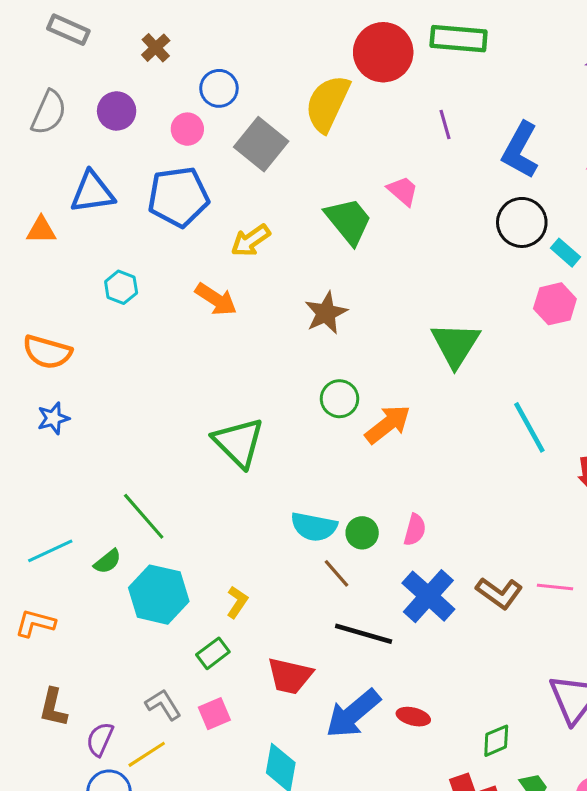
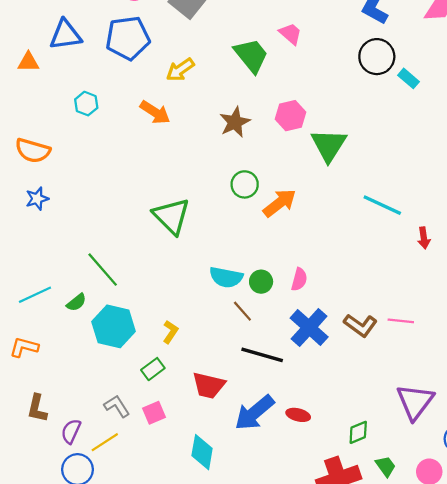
pink hexagon: (555, 304) -> (291, 116), moved
cyan line: (529, 427) -> (382, 205), turned -36

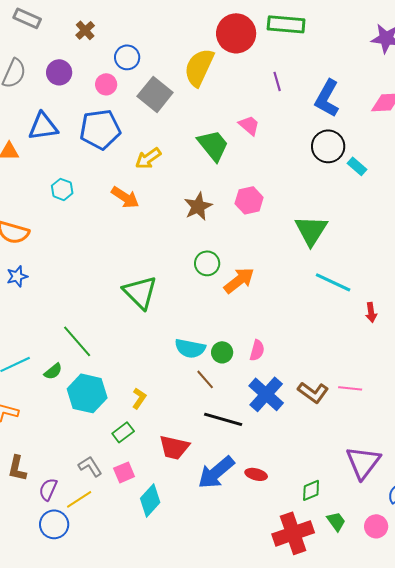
green triangle: (329, 145) -> (311, 230), moved
cyan diamond: (202, 452) -> (150, 500), moved, turned 32

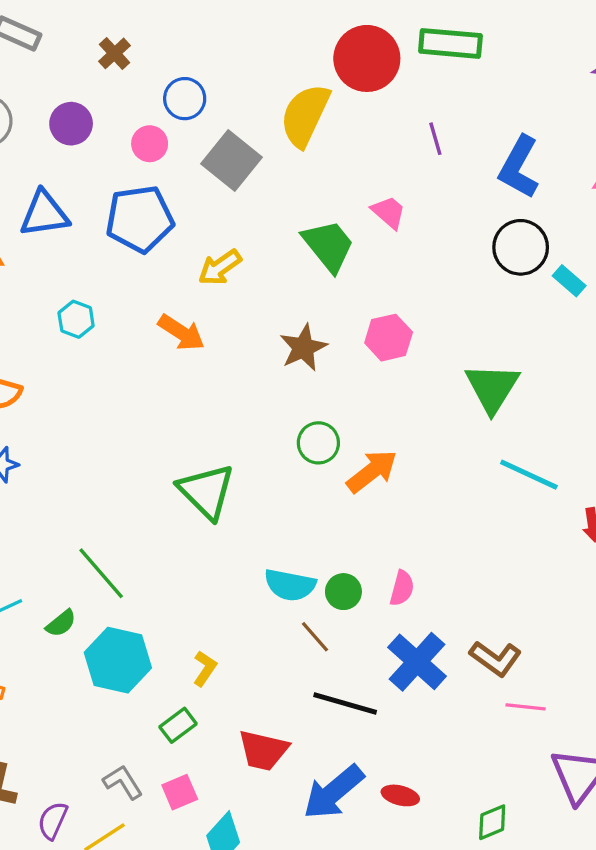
pink line: (350, 388) -> (526, 707), moved

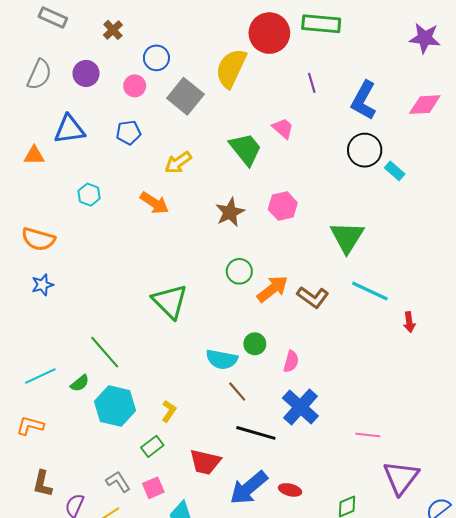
blue pentagon: (140, 219) -> (128, 132), size x0.6
green circle: (343, 592) -> (255, 344), moved
brown L-shape: (496, 658) -> (313, 297), moved

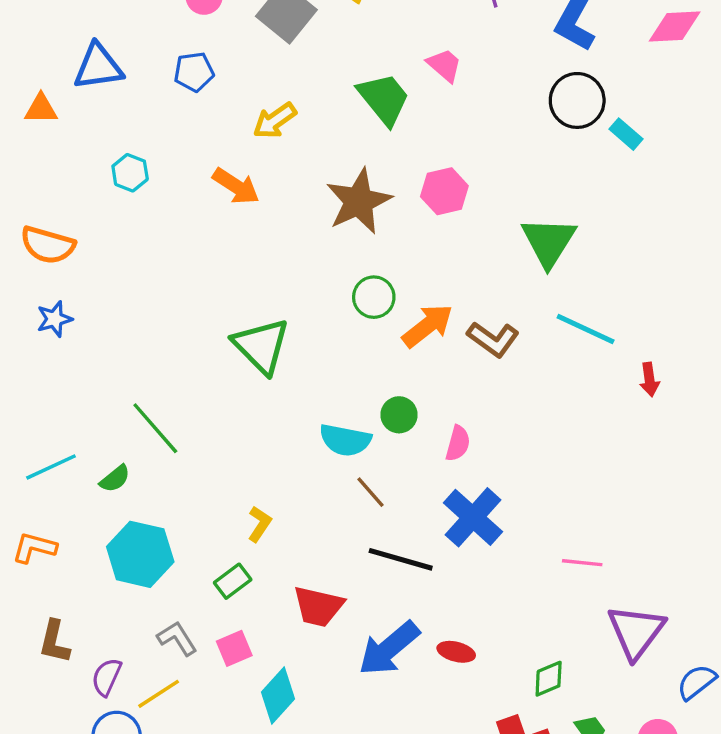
brown star: (230, 212) -> (359, 201), size x1.4
cyan hexagon: (115, 406) -> (140, 554), moved

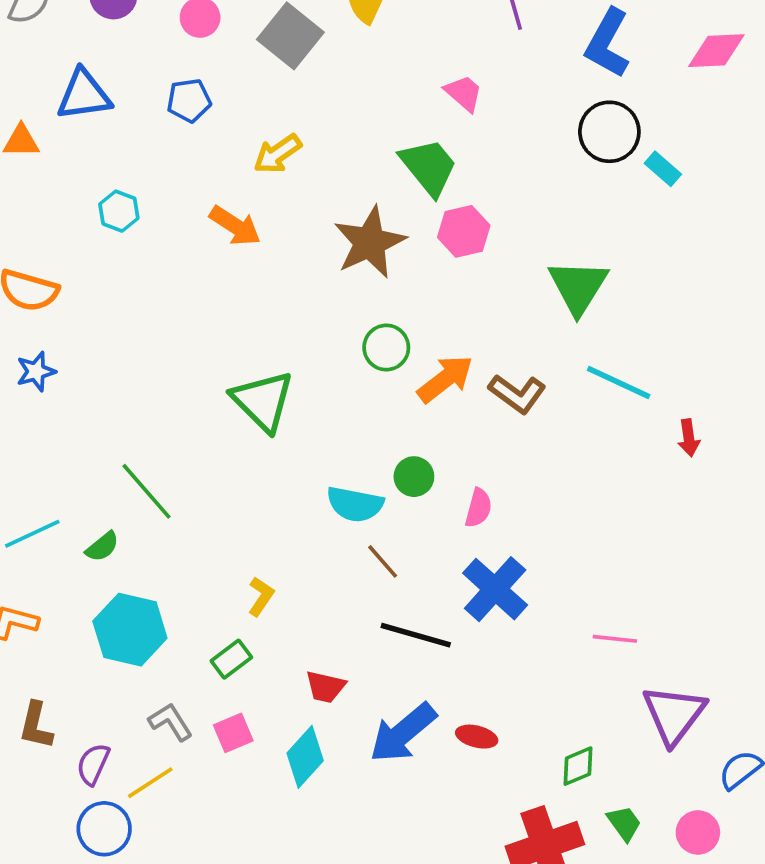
green trapezoid: (384, 99) -> (429, 167), moved
red trapezoid: (318, 606) -> (325, 687), size x0.7
cyan diamond: (278, 695) -> (305, 757), moved

